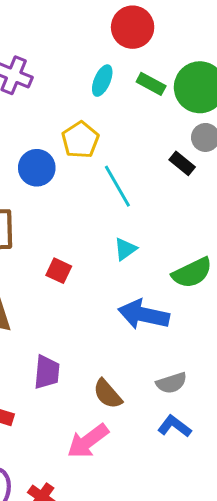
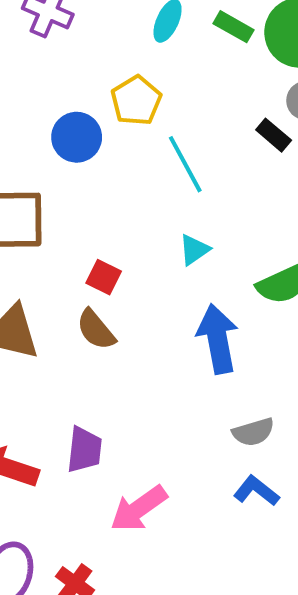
blue arrow: (144, 315) -> (218, 339), turned 66
purple trapezoid: (47, 372) -> (84, 450), moved
brown semicircle: (108, 394) -> (96, 330), moved

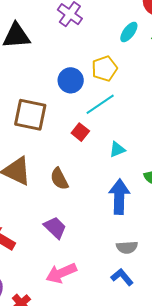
cyan line: (185, 164) -> (100, 104), moved, turned 72
red square: (104, 277) -> (80, 132), moved
purple trapezoid: (84, 450) -> (55, 228), moved, turned -65

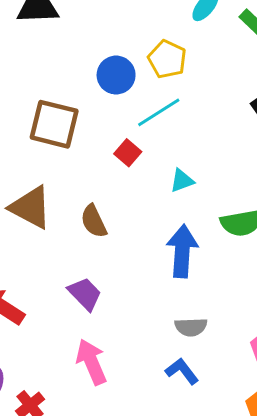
yellow pentagon: (104, 69) -> (167, 59), turned -30
pink arrow: (61, 273) -> (91, 362), turned 88

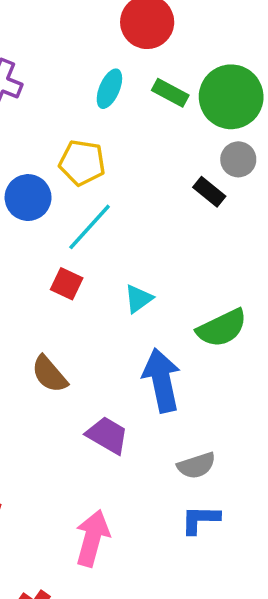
purple trapezoid: (85, 294) -> (107, 435), moved
pink arrow: (91, 362) -> (92, 538), turned 54
blue L-shape: (182, 371) -> (200, 519), turned -36

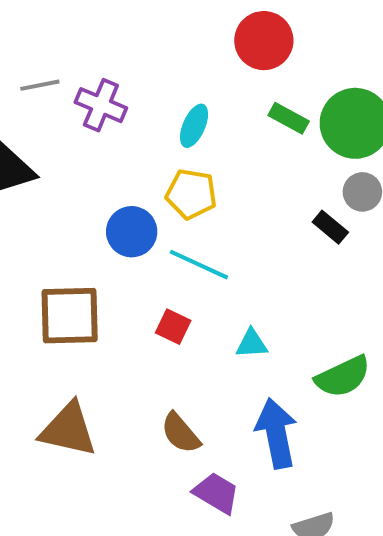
cyan ellipse: (109, 89) -> (194, 126), moved
cyan line: (90, 227) -> (199, 265), turned 72
cyan triangle: (138, 299) -> (252, 344), turned 32
brown semicircle: (49, 374) -> (181, 433), moved

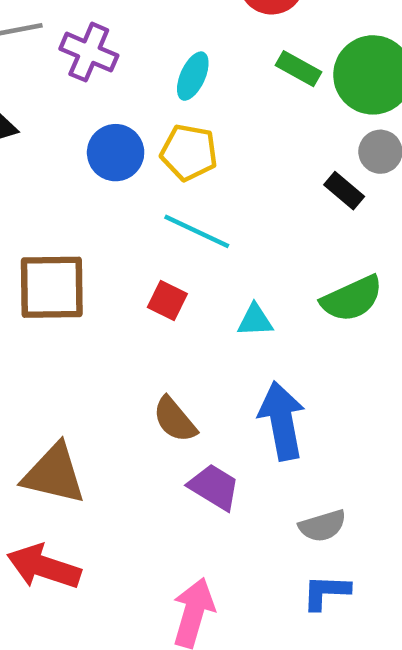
blue circle: (132, 232) -> (116, 153), moved
green semicircle: (343, 377) -> (352, 299), moved
brown triangle: (68, 430) -> (54, 474), moved

